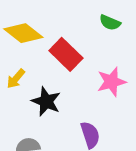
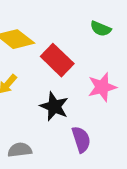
black star: (46, 101) -> (54, 106), moved

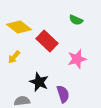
black star: (54, 106) -> (39, 82), moved

